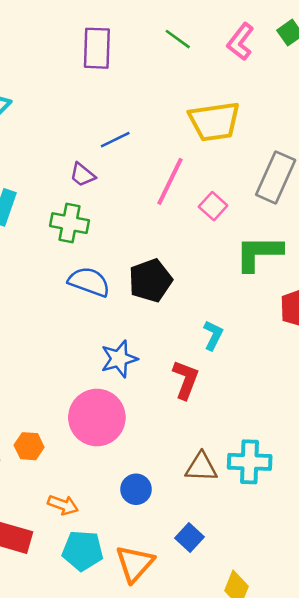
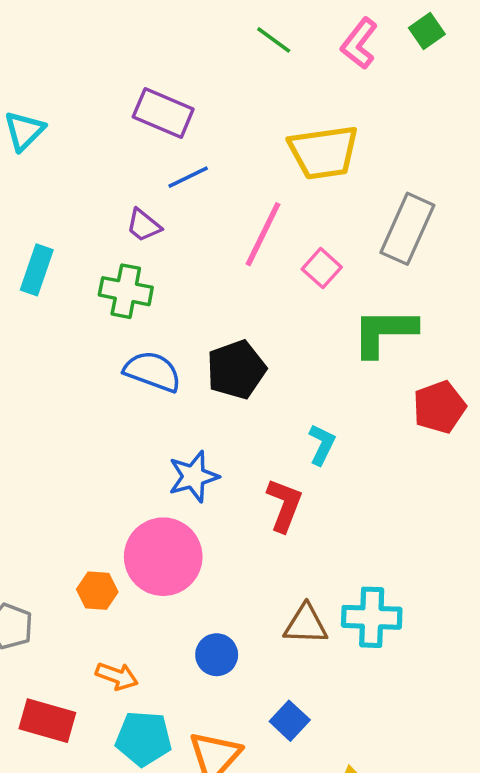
purple rectangle: (97, 48) -> (163, 113), moved, turned -69
orange hexagon: (29, 446) -> (97, 591), moved

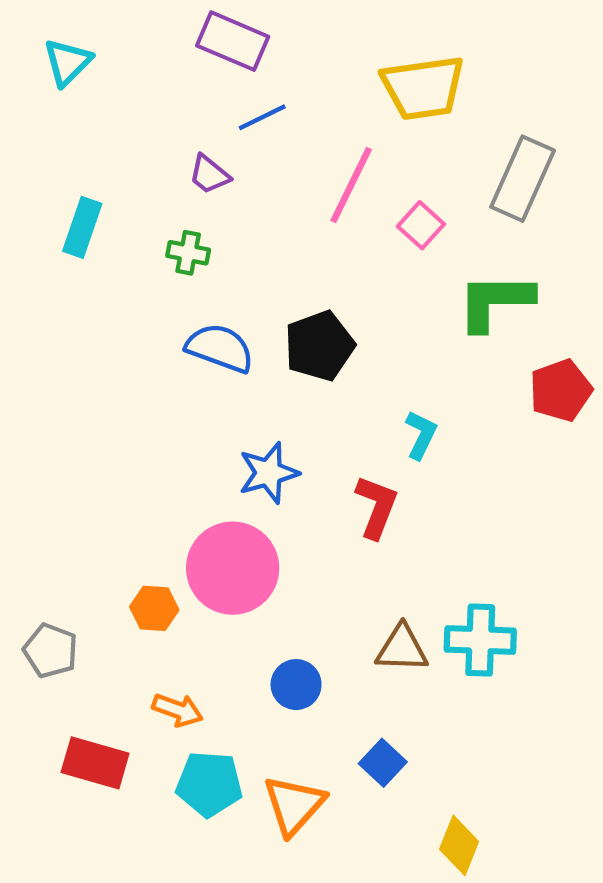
green cross: (126, 291) -> (188, 253), size x0.7

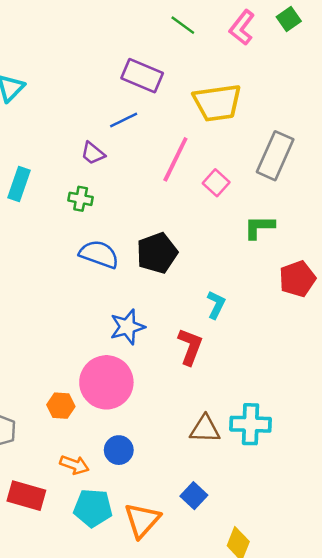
purple rectangle: (233, 41) -> (142, 76), moved
green L-shape: (495, 301) -> (259, 227), size x0.7
blue circle: (296, 685) -> (119, 450), moved

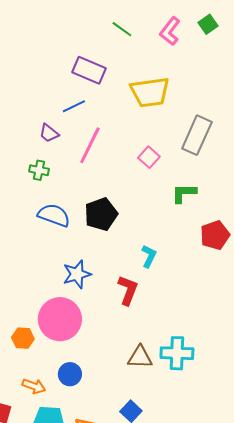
pink line: (175, 159) -> (90, 145), moved

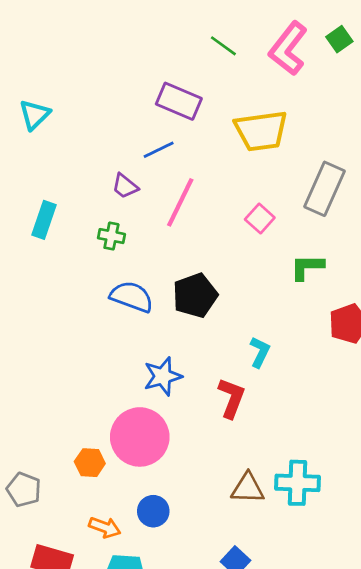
pink L-shape: (170, 31) -> (288, 49), size x1.4

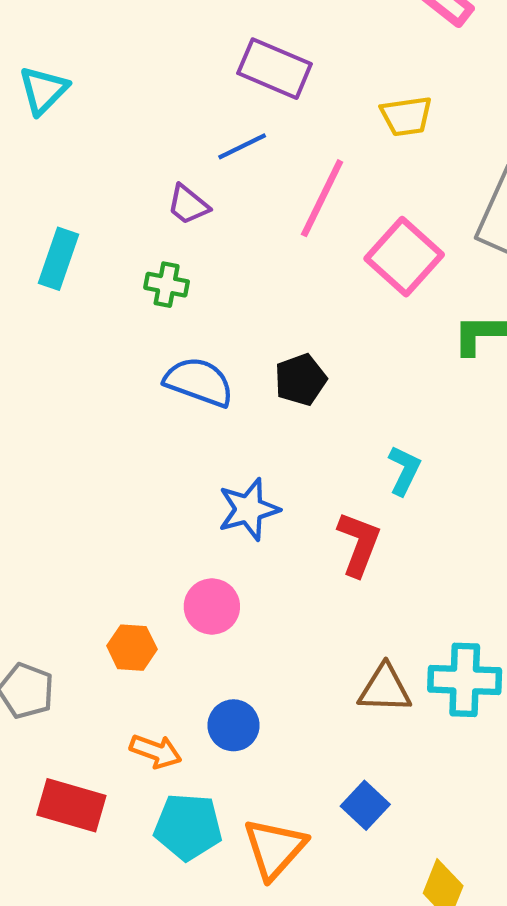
yellow trapezoid: (261, 131) -> (406, 116), size x0.6
pink line: (180, 202) -> (322, 198), moved
pink square: (260, 218) -> (404, 257), size x1.6
black pentagon: (195, 295) -> (300, 380), size x0.7
pink circle: (140, 437) -> (212, 607), size x0.6

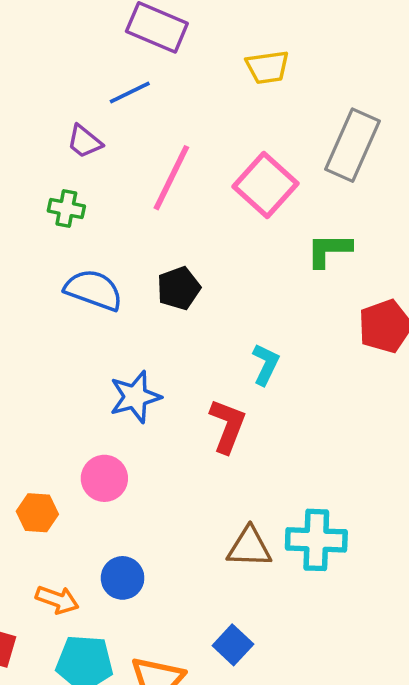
pink line: (322, 198) -> (171, 178), moved

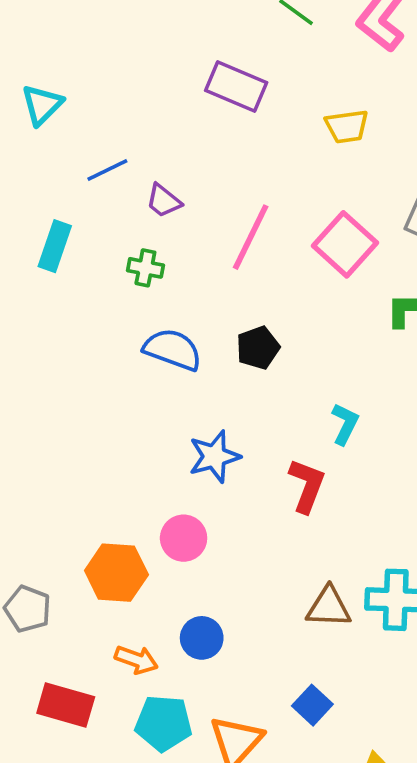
blue line: (130, 93) -> (107, 170), moved
orange hexagon: (37, 513) -> (116, 573), size x1.5

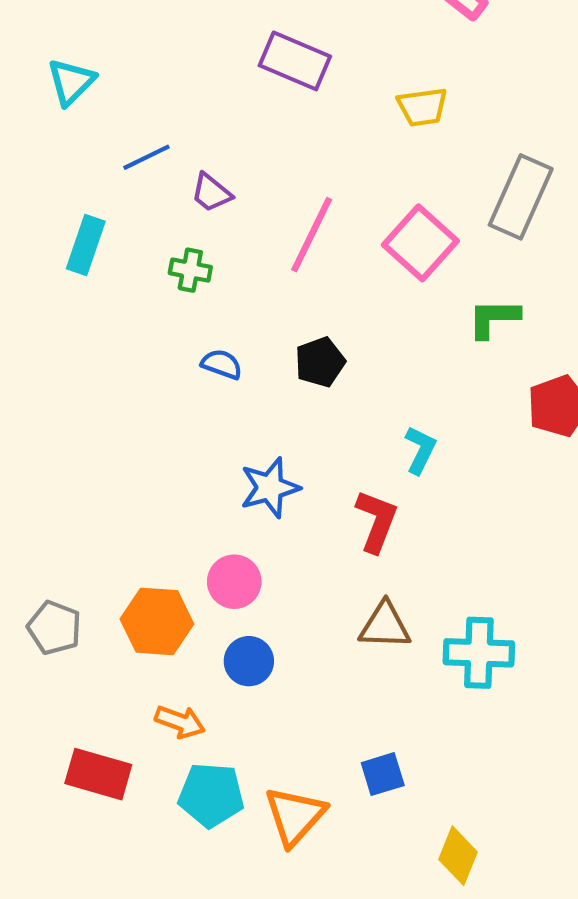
blue semicircle: (173, 350) -> (222, 364), size x0.6
brown triangle: (329, 607) -> (385, 626), moved
gray pentagon: (28, 609) -> (54, 628), moved
blue circle: (202, 638) -> (249, 661), moved
blue square: (312, 705) -> (383, 774), turned 30

